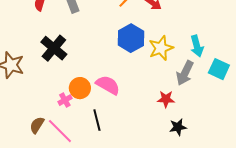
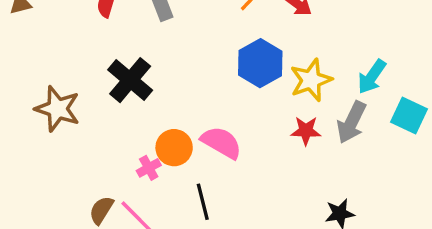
cyan arrow: (197, 46) -> (372, 77), turned 50
red star: (166, 99) -> (306, 131), moved

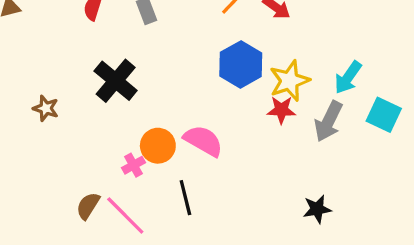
brown star: (57, 109) -> (46, 108), size x0.6
red star: (306, 131) -> (281, 110), moved

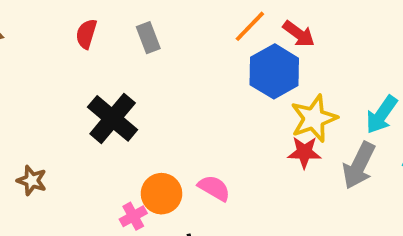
blue hexagon: (241, 64) -> (274, 71), moved
brown star: (46, 108) -> (32, 180), moved
pink semicircle: (203, 141) -> (214, 188), size x0.7

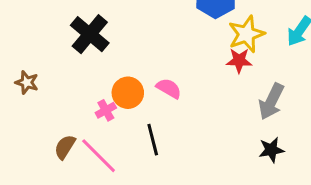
gray arrow: (359, 165) -> (271, 102), moved

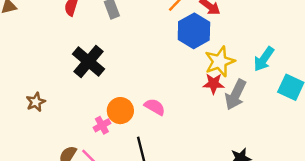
brown star: (27, 82) -> (36, 102), turned 30
gray arrow: (271, 102) -> (236, 95), moved

